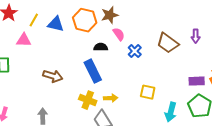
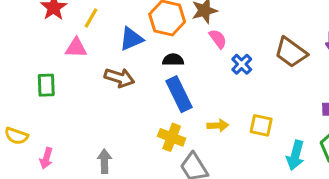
blue triangle: (56, 24) -> (131, 39), moved, turned -36
black semicircle: (101, 47) -> (173, 60), moved
brown arrow: (53, 76) -> (119, 78), moved
yellow arrow: (111, 98) -> (218, 125), moved

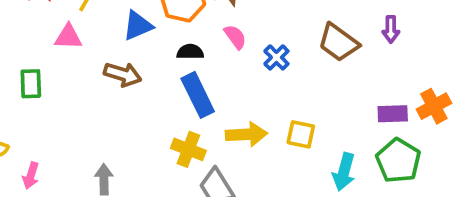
pink semicircle: (218, 39) -> (235, 37), moved
yellow arrow: (218, 125) -> (246, 134), size x1.5

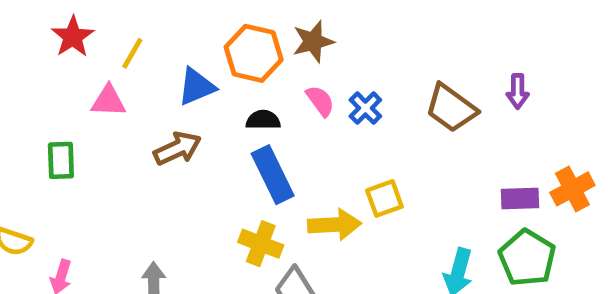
blue cross: (276, 57) -> (365, 108), moved
brown arrow: (123, 74) -> (177, 148), turned -42
yellow square: (301, 134) -> (384, 198), moved, turned -32

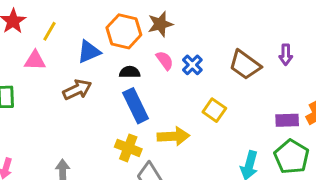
yellow square: (384, 198) -> (214, 110), moved, turned -35

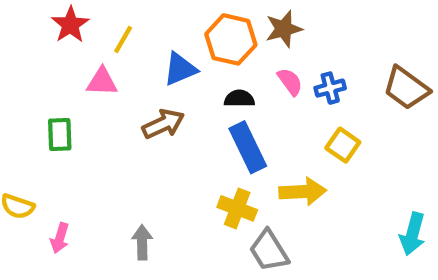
blue cross: (192, 65) -> (330, 88), turned 30
yellow square: (214, 110) -> (343, 145), moved

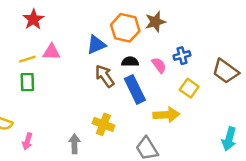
yellow line: (123, 39) -> (27, 59), moved, turned 42
pink semicircle: (290, 82) -> (159, 65), moved
brown trapezoid: (406, 88) -> (225, 71), moved
brown arrow: (163, 124) -> (105, 76), moved, turned -100
yellow cross: (237, 208) -> (103, 124), moved

